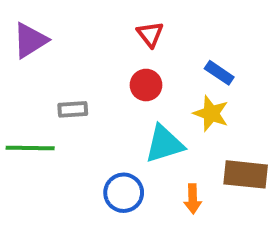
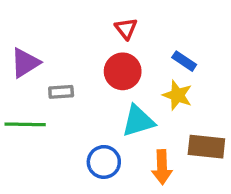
purple triangle: (30, 40) -> (25, 63), moved
red circle: (146, 85) -> (123, 71), size x1.4
orange arrow: (193, 199) -> (162, 167), size x1.4

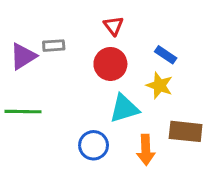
gray rectangle: (61, 92) -> (54, 46), moved

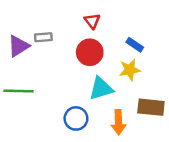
yellow star: (159, 85) -> (130, 70), turned -30

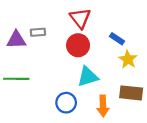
red triangle: (92, 21) -> (80, 18), size x1.5
purple triangle: (18, 46) -> (16, 40), turned 30
yellow star: (130, 70) -> (128, 59), moved, turned -30

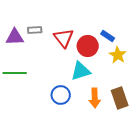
red triangle: (80, 18) -> (64, 38), moved
red circle: (78, 45) -> (88, 46), moved
brown rectangle: (131, 93) -> (120, 98), moved, turned 65

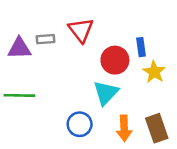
blue rectangle: (108, 36) -> (141, 47), turned 48
red triangle: (64, 38) -> (81, 30), moved
cyan triangle: (81, 71) -> (106, 93), turned -30

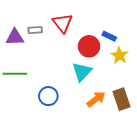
blue rectangle: (141, 47) -> (109, 36), turned -56
blue circle: (80, 124) -> (48, 96), moved
orange arrow: (124, 128) -> (96, 99), turned -126

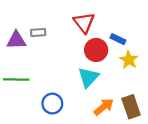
red triangle: (63, 23) -> (84, 23), moved

